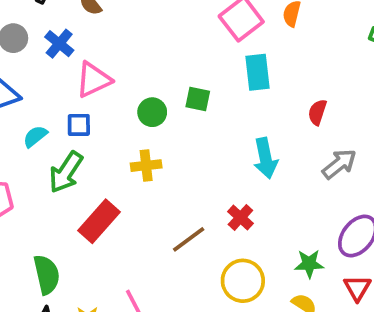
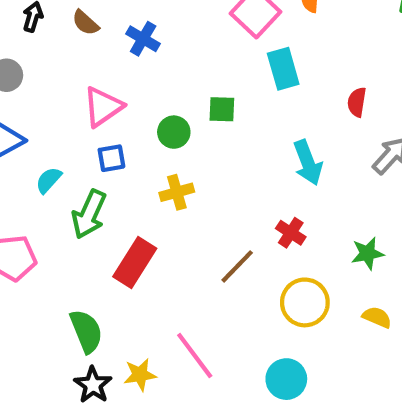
blue cross: (59, 44) -> (143, 39), moved
blue square: (79, 125) -> (111, 158), moved
green star: (309, 264) -> (367, 253), moved

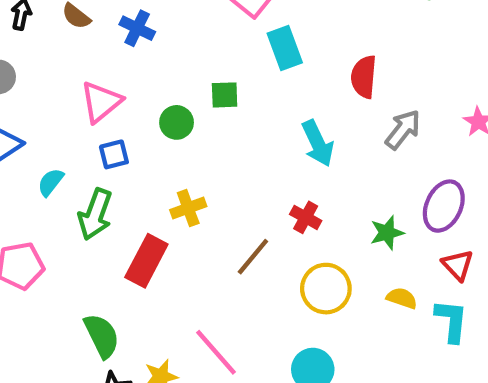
red semicircle: (357, 102) -> (364, 77), size x1.4
yellow cross: (177, 192) -> (188, 208), moved

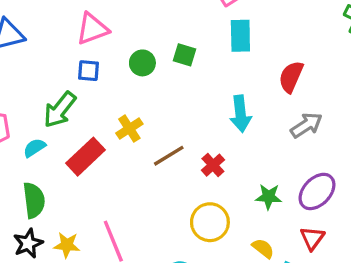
cyan semicircle: (51, 182) -> (34, 148), moved
yellow cross: (188, 208) -> (129, 129), turned -32
brown line: (253, 257) -> (169, 156), moved

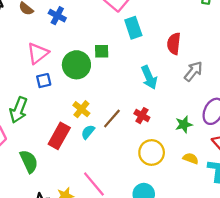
green circle: (142, 63) -> (76, 65), size x1.6
green arrow: (60, 110) -> (18, 110), moved
cyan semicircle: (34, 148) -> (88, 132), moved
green semicircle: (34, 200) -> (29, 161), moved

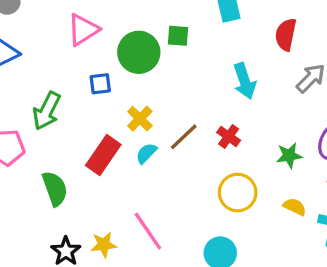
blue square: (44, 81) -> (100, 84), moved

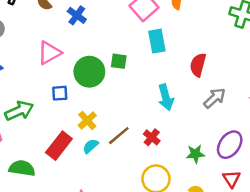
green arrow: (47, 111) -> (19, 111), turned -144
green semicircle: (55, 189) -> (22, 168), turned -65

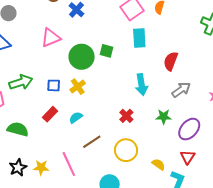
blue square: (60, 93) -> (54, 85), moved
yellow cross: (87, 120) -> (78, 87), moved
brown line: (119, 136) -> (92, 142), moved
red rectangle: (59, 146) -> (50, 114), size x0.7
green star: (195, 154) -> (164, 117), moved

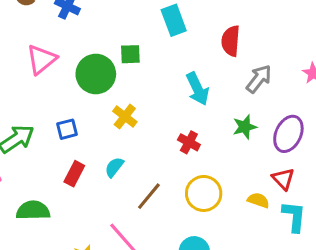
yellow cross: (78, 87) -> (125, 117), moved
red triangle: (188, 157) -> (283, 179), moved

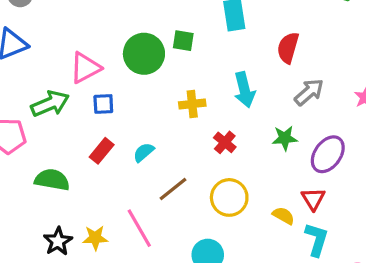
pink triangle: (41, 59) -> (85, 68), moved
yellow cross: (125, 117) -> (192, 104), moved, turned 35

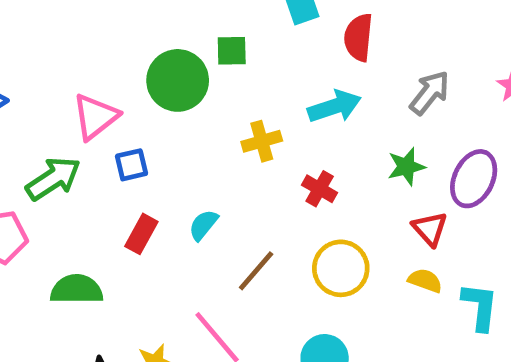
red semicircle: (288, 48) -> (359, 37), moved
cyan arrow: (244, 90) -> (334, 106), turned -84
red triangle: (313, 199) -> (430, 229), moved

